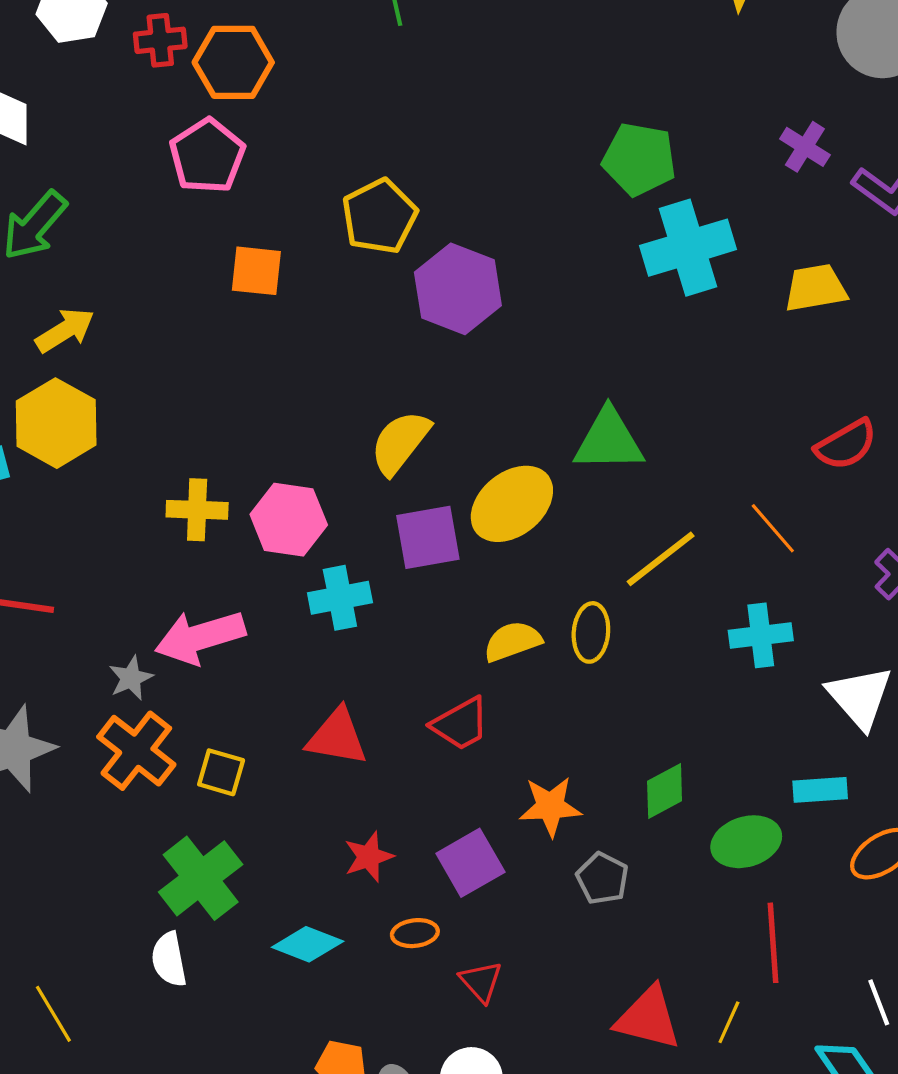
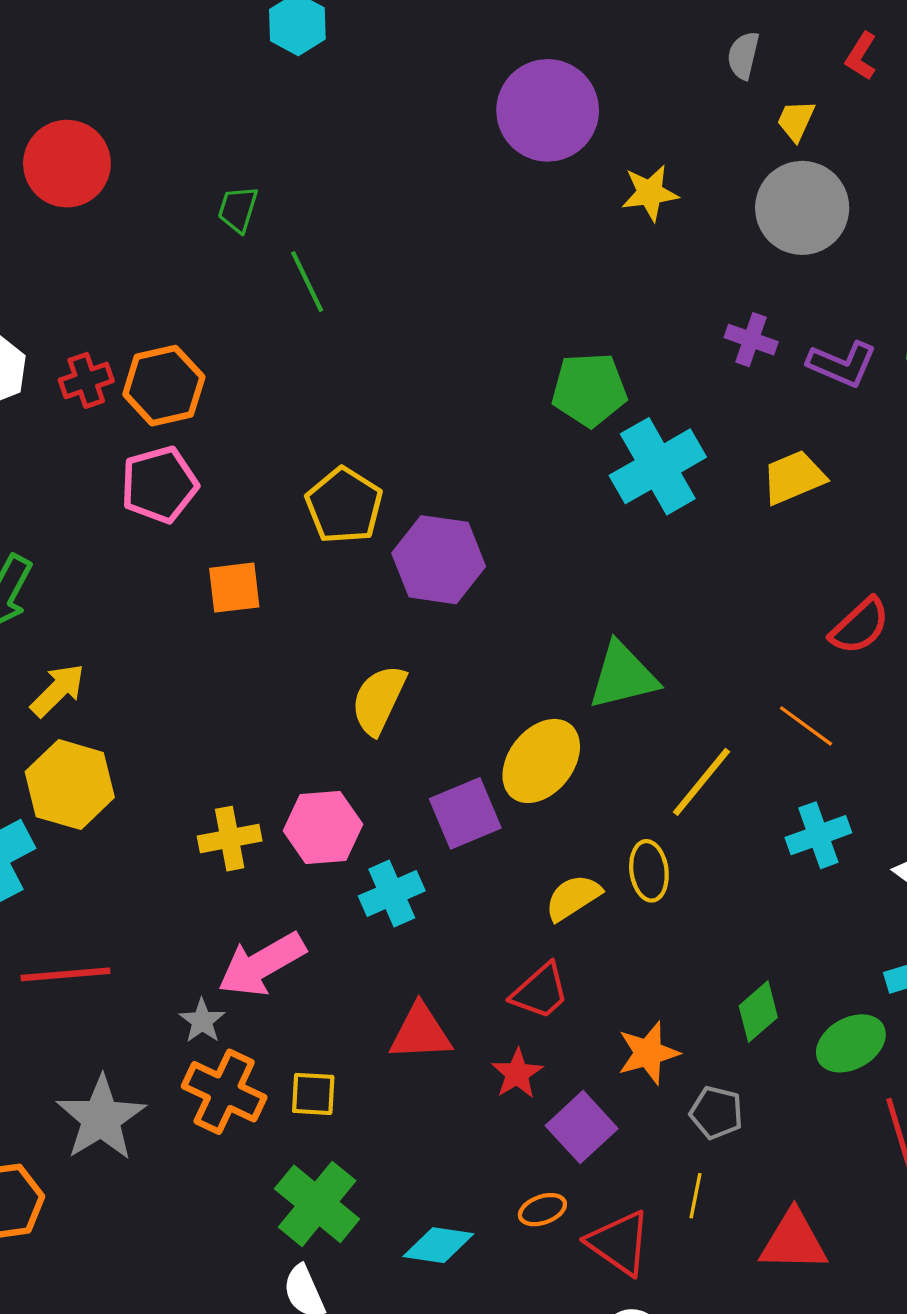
pink pentagon: (207, 156) -> (159, 485), turned 30
yellow semicircle: (400, 442) -> (379, 700), moved
red star: (369, 857) -> (517, 1074), moved
red triangle: (481, 982) -> (619, 1243), size x1.5
yellow line: (729, 1022) -> (696, 1196), moved

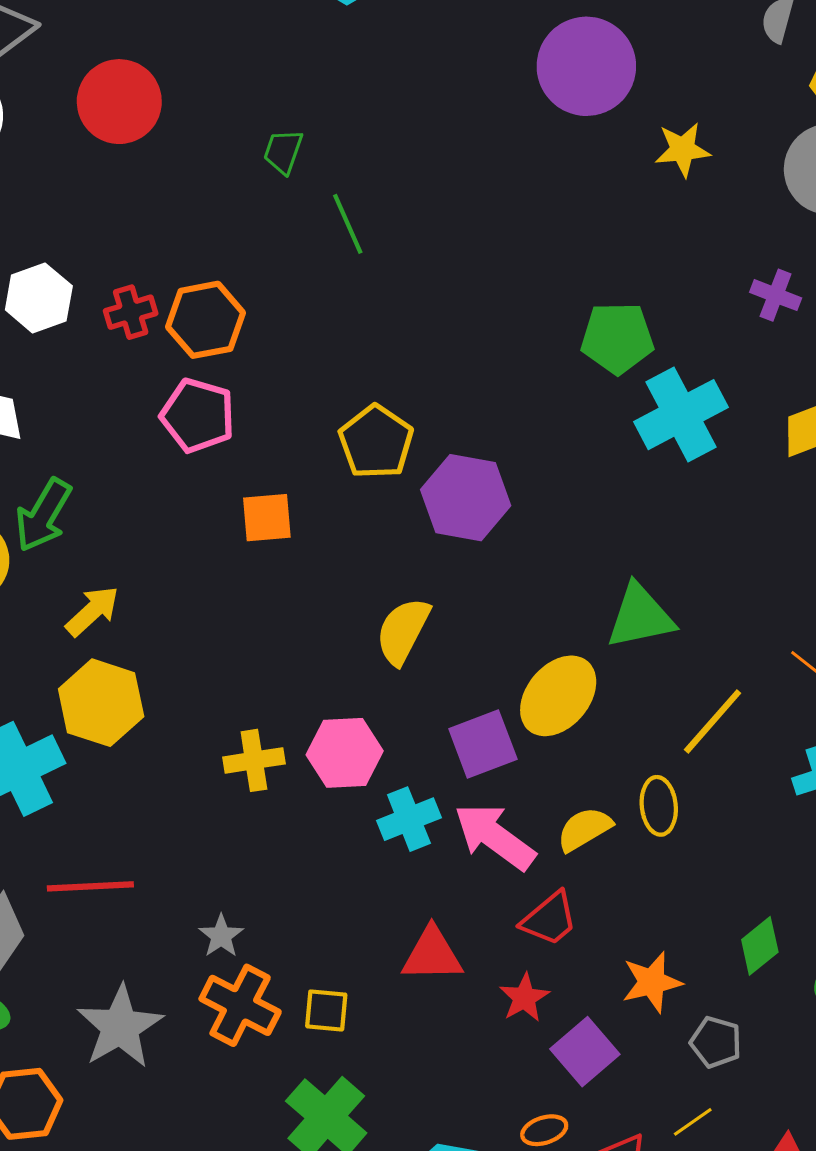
pink pentagon: (159, 485) -> (198, 415), turned 30
pink arrow: (262, 964) -> (495, 837), moved, turned 64
yellow line: (696, 1196) -> (693, 1122), turned 42

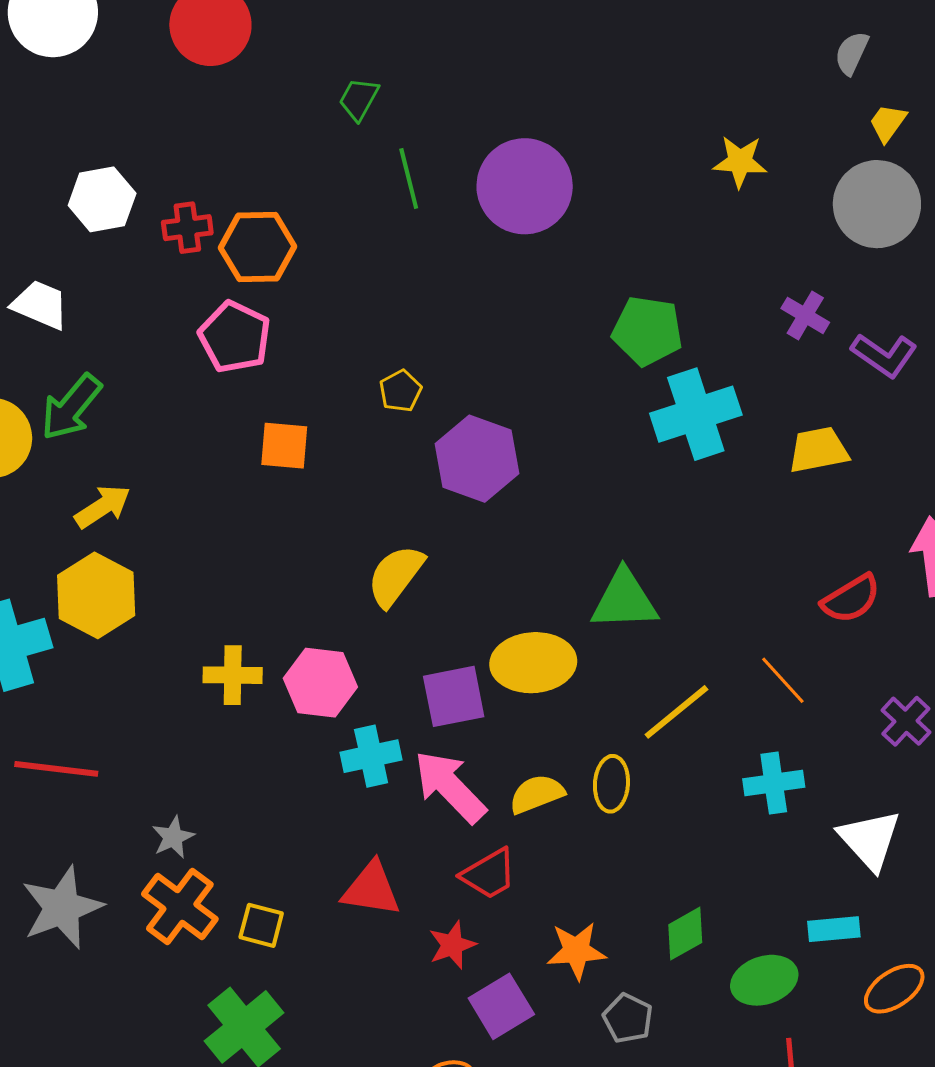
purple circle: (586, 66) -> (525, 186), moved
yellow pentagon: (376, 442) -> (400, 391), size x0.6
yellow ellipse: (558, 696) -> (533, 663), turned 36

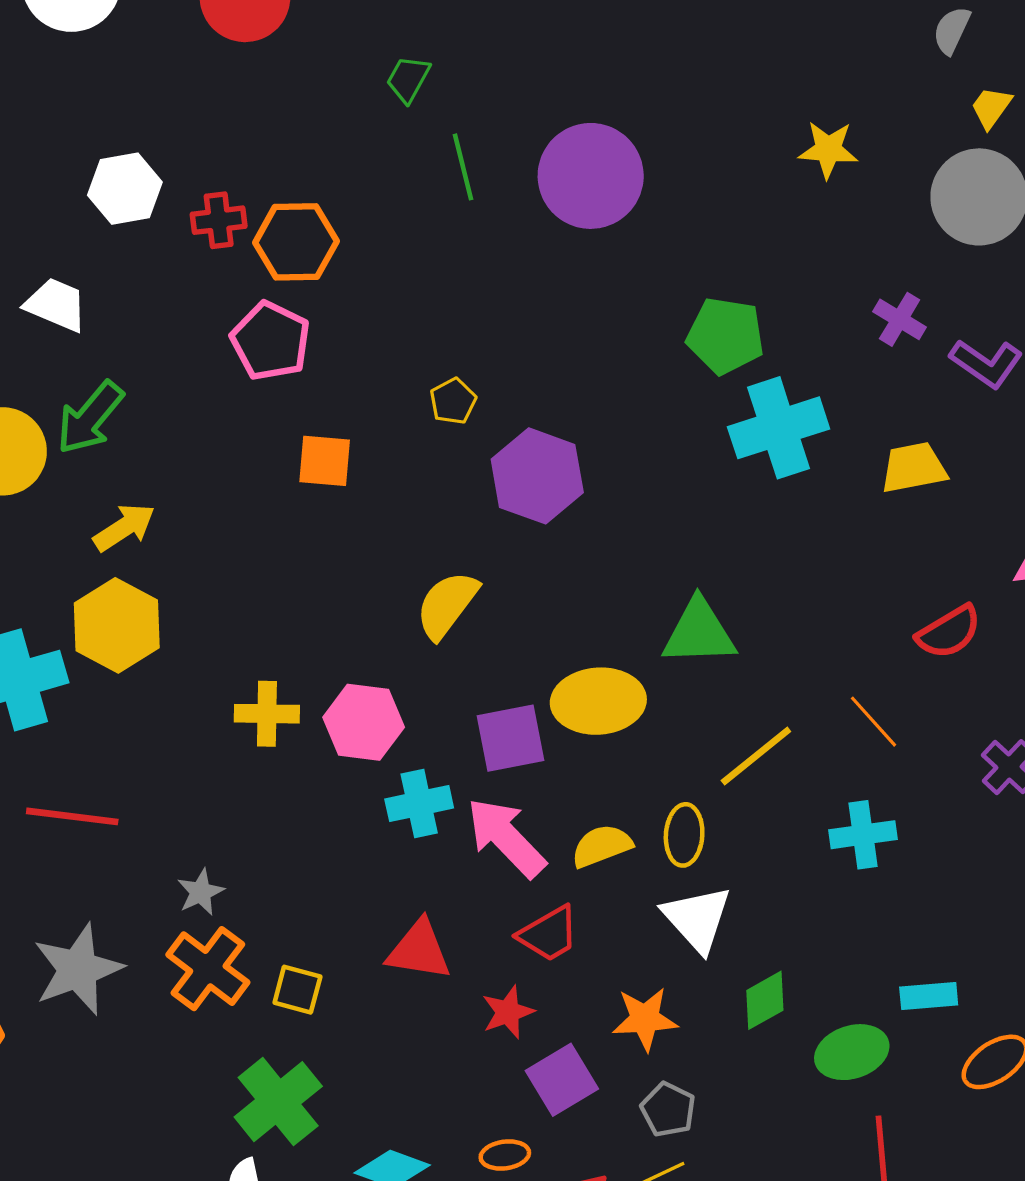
white triangle: (870, 840) -> (697, 919), moved
gray pentagon: (628, 1018) -> (668, 1110), moved

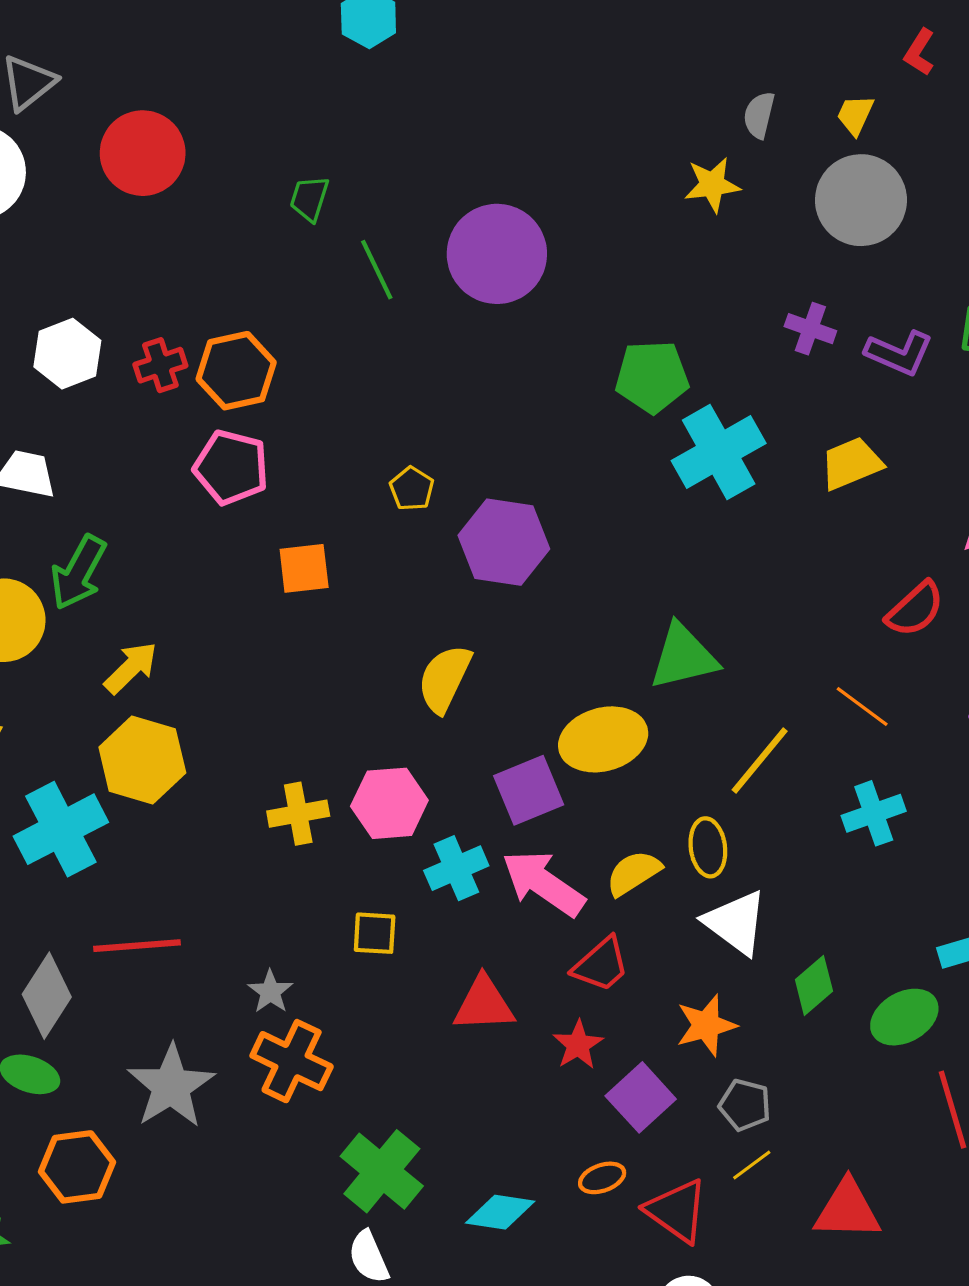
gray semicircle: (952, 30) -> (759, 115), moved
yellow square: (297, 990) -> (375, 933), moved

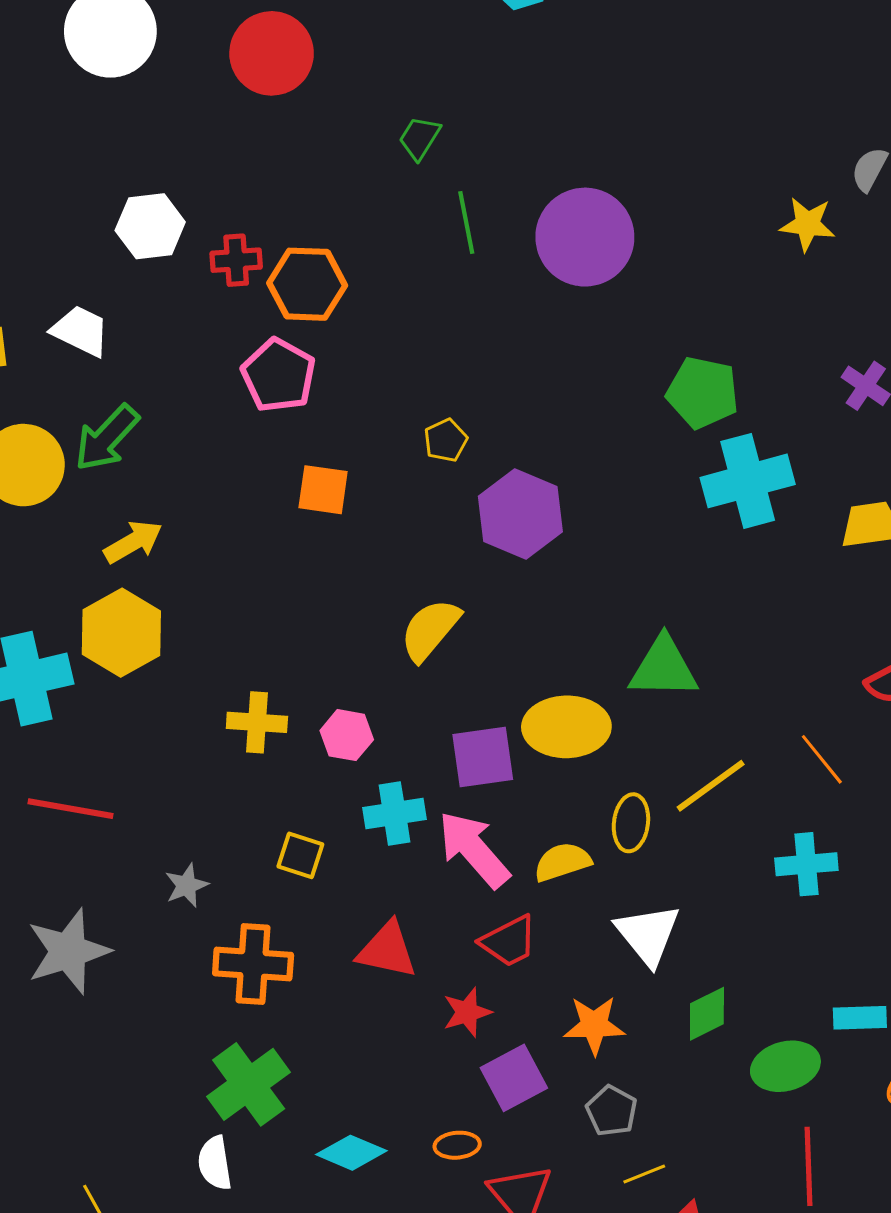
pink hexagon: (389, 803) -> (347, 735), size x0.7
yellow ellipse: (708, 847) -> (631, 823), moved
orange cross: (292, 1061) -> (253, 964), moved, turned -36
yellow line: (752, 1165) -> (644, 1174), moved

